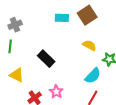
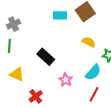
pink star: (56, 92) -> (66, 80), moved

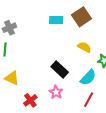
black rectangle: (46, 57) -> (60, 69), moved
pink star: (66, 80) -> (56, 92), moved

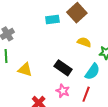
yellow triangle: (12, 78) -> (25, 70), moved
red line: (89, 100) -> (86, 94), moved

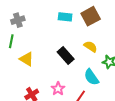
black rectangle: (63, 68) -> (66, 56), moved
cyan semicircle: (92, 72) -> (91, 77), turned 96

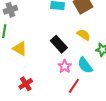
pink star: (58, 89) -> (65, 66), moved

